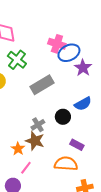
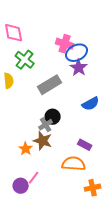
purple star: (83, 68) -> (79, 68), moved
black circle: (63, 117) -> (53, 117), moved
pink line: (26, 168) -> (34, 178), moved

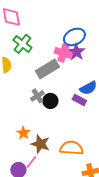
pink cross: (65, 44) -> (63, 53), moved
gray cross: (46, 125) -> (37, 96), moved
brown star: (43, 141) -> (40, 144), moved
purple rectangle: (85, 145) -> (79, 100), moved

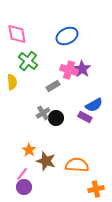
blue ellipse: (74, 37) -> (67, 36), moved
gray rectangle: (47, 69) -> (53, 86), size x0.6
pink line: (31, 162) -> (22, 174), moved

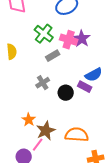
green cross: (28, 61) -> (44, 34), moved
black circle: (56, 118) -> (66, 93), moved
brown star: (46, 161) -> (46, 131), turned 30
pink line: (22, 174) -> (38, 145), moved

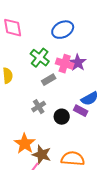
orange star: (29, 120) -> (25, 144), size x1.5
brown star: (46, 131) -> (42, 155), turned -30

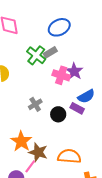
purple star: (78, 63) -> (74, 71), moved
pink cross: (65, 64) -> (61, 75), moved
gray rectangle: (49, 80) -> (50, 52), moved

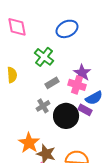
gray rectangle: (50, 52) -> (52, 83), moved
pink cross: (61, 75) -> (77, 85), moved
black circle: (58, 114) -> (66, 116), size x1.6

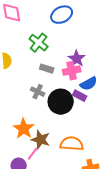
gray rectangle: (52, 83) -> (47, 69), turned 48
pink cross: (77, 85) -> (72, 71), turned -30
gray cross: (43, 106) -> (38, 92), turned -32

